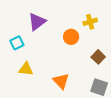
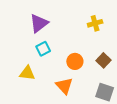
orange circle: (71, 37) -> (75, 61), moved
cyan square: (17, 43) -> (43, 49), moved

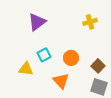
cyan square: (43, 49) -> (44, 55), moved
brown square: (104, 60) -> (98, 66), moved

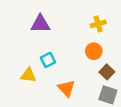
purple triangle: (37, 22) -> (40, 24), turned 36
orange circle: (71, 58) -> (94, 51), moved

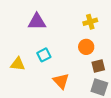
brown square: (107, 72) -> (98, 66), turned 32
yellow triangle: (28, 75) -> (18, 64), moved

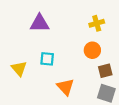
cyan square: (44, 55) -> (47, 59), turned 32
yellow triangle: (18, 64) -> (19, 69), turned 42

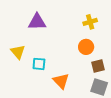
cyan square: (47, 59) -> (39, 64), moved
yellow triangle: (19, 69) -> (18, 52), moved

